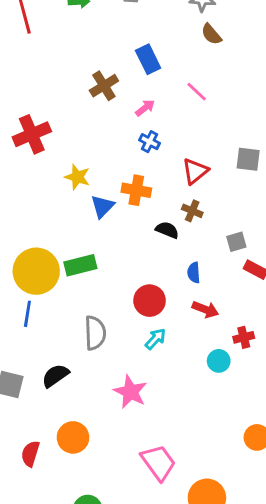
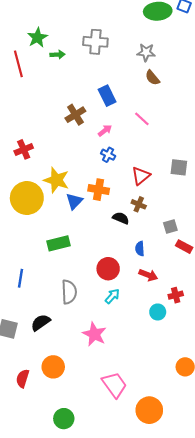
red cross: (32, 134) -> (24, 149), size x0.7
yellow star: (77, 177) -> (56, 180), size x1.4
yellow circle: (36, 271) -> (27, 198), moved

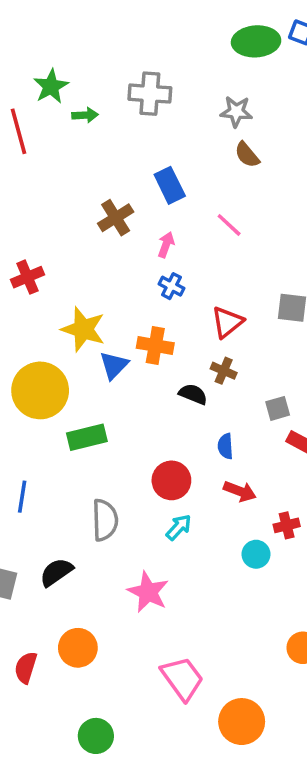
pink arrow: (105, 130) -> (166, 245), turned -32
yellow circle: (27, 198) -> (40, 390), moved

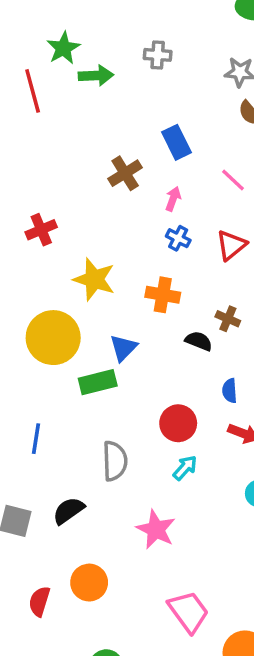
gray cross: (150, 94) -> (158, 55), size x0.7
green arrow: (85, 115) -> (96, 76), size x1.4
red triangle: (227, 322) -> (231, 245), moved
blue triangle: (114, 365) -> (123, 348), moved

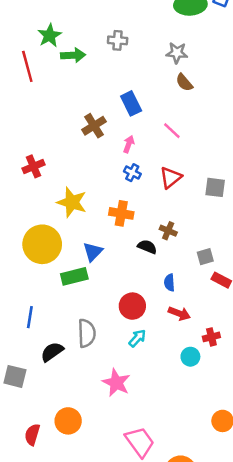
black semicircle: (69, 511) -> (52, 352), moved

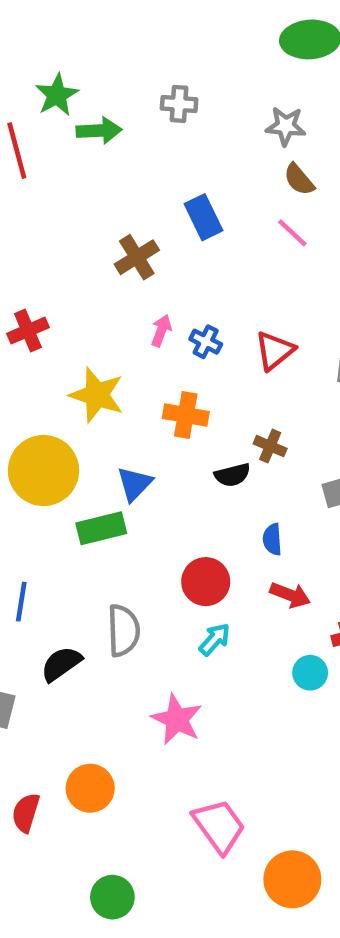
pink line: (172, 131) -> (292, 233), moved
pink arrow: (129, 144) -> (161, 331), moved
black semicircle: (147, 247) -> (232, 475), turned 144

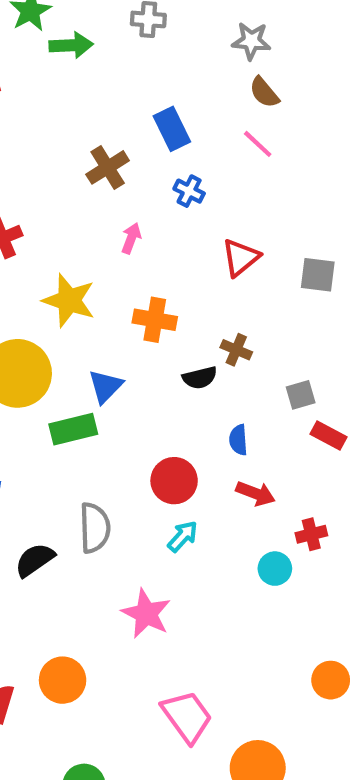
blue cross: (206, 342) -> (189, 191), moved

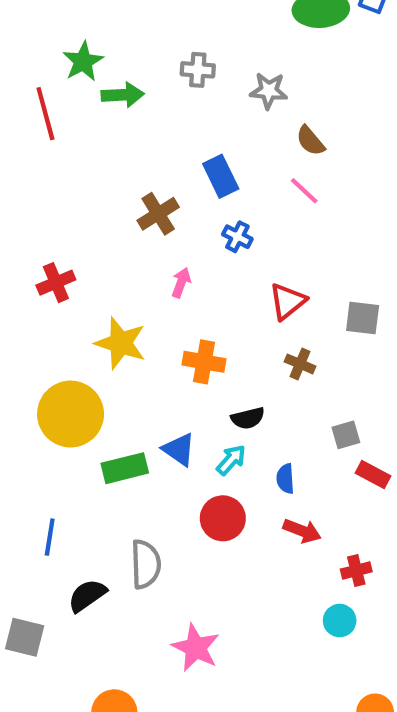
gray star: (251, 41) -> (269, 91), moved
brown cross: (236, 350) -> (300, 364), moved
blue triangle: (105, 386) -> (179, 449), moved, turned -39
cyan arrow: (183, 536) -> (231, 460), moved
cyan circle: (275, 569) -> (340, 621), moved

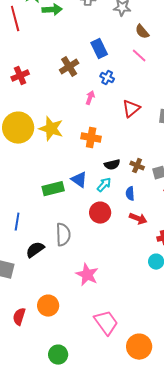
red cross: (56, 283) -> (20, 76), moved
pink arrow: (181, 283) -> (90, 98), moved
brown cross: (300, 364) -> (137, 166), moved
yellow circle: (71, 414) -> (18, 128), moved

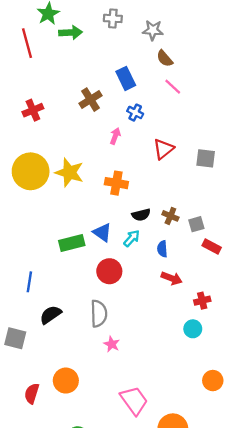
brown semicircle: (142, 32) -> (165, 58), moved
red circle: (100, 213) -> (109, 271), moved
gray semicircle: (63, 235) -> (99, 314), moved
pink star: (87, 275) -> (112, 344), size x0.6

